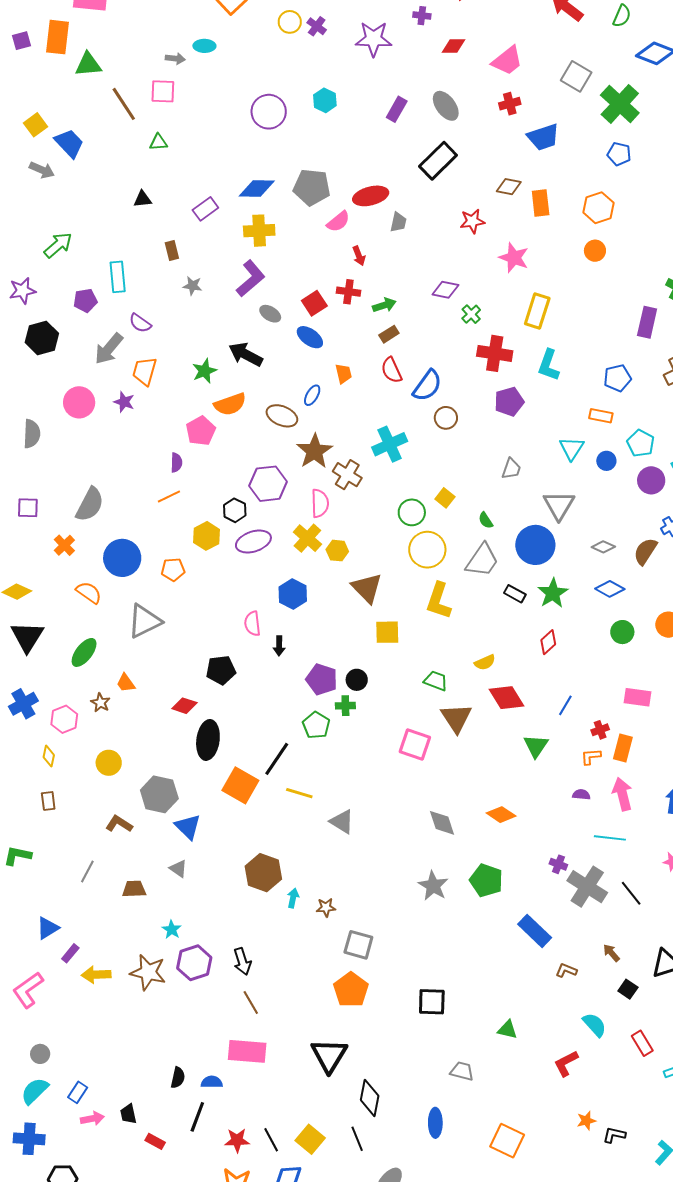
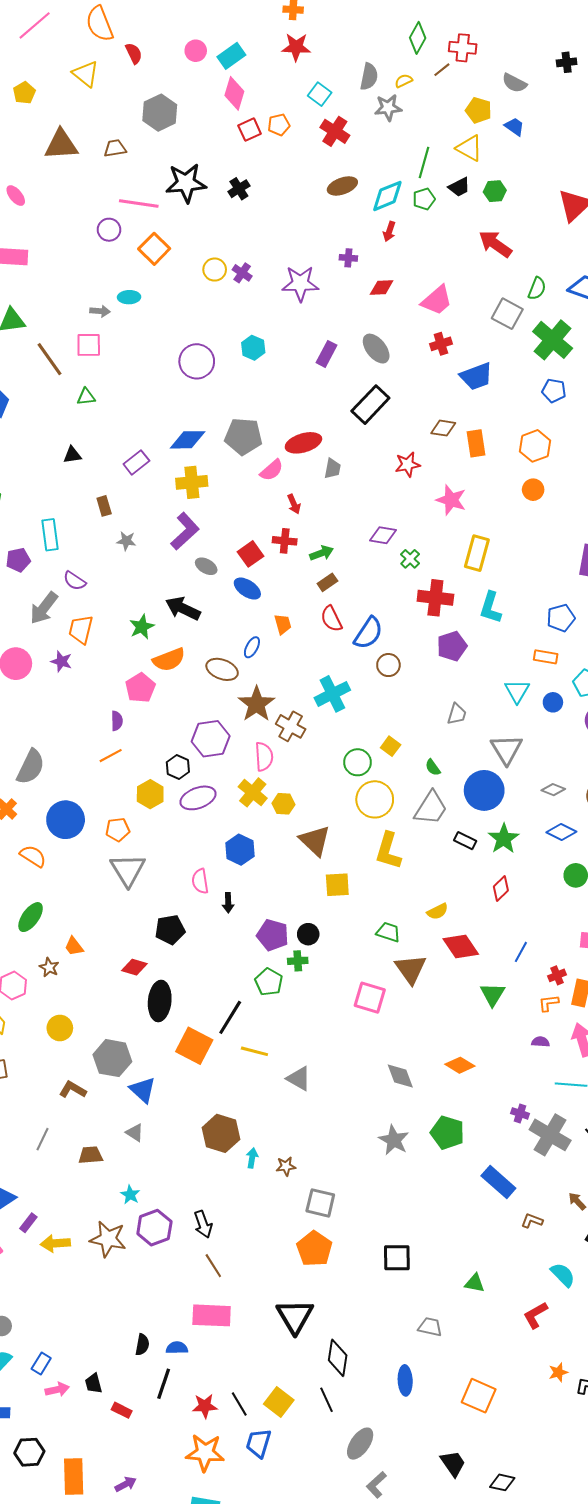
green semicircle: (622, 16) -> (537, 289), moved
gray triangle: (144, 621) -> (128, 870), moved, turned -33

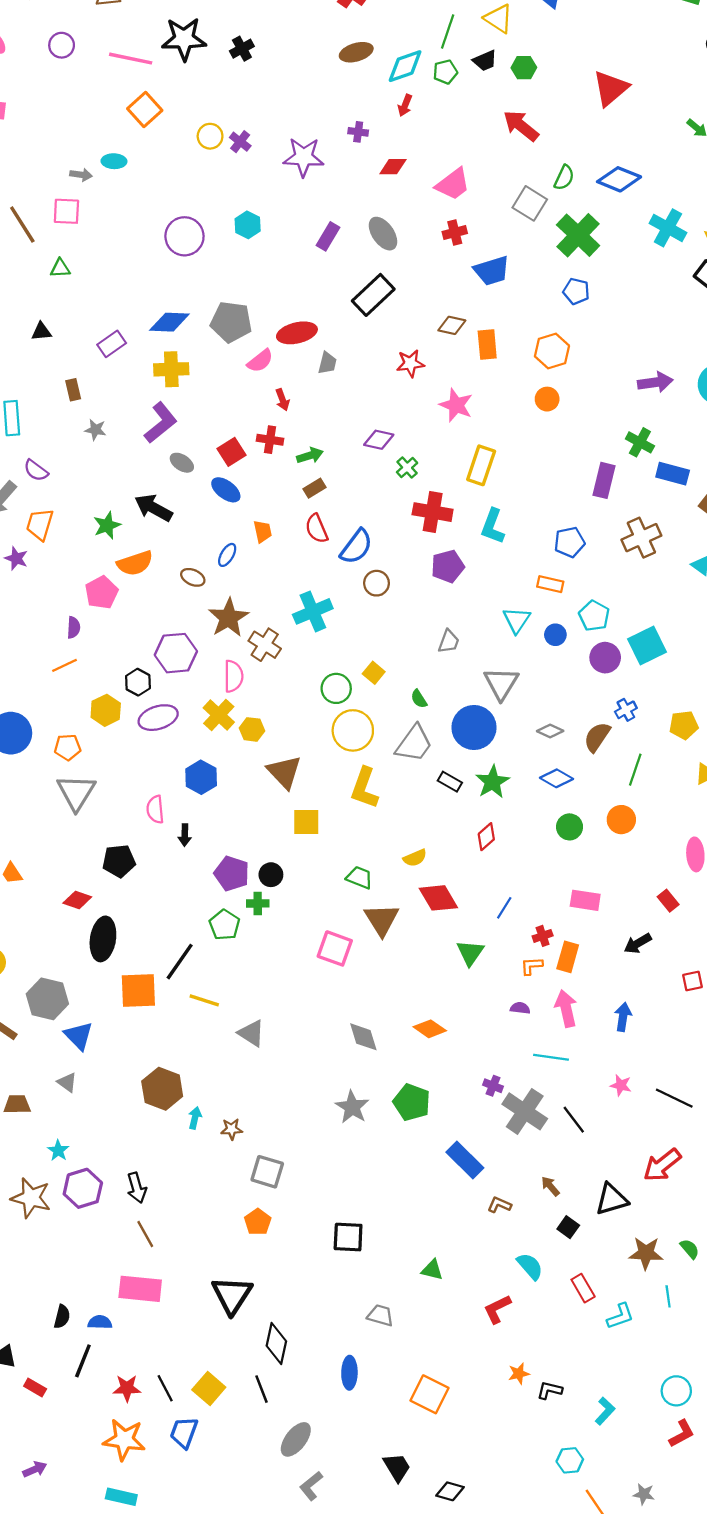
purple circle: (109, 230) -> (62, 45), moved
brown ellipse: (222, 669) -> (193, 577), size x0.7
orange square: (194, 1046) -> (138, 991), turned -33
orange pentagon: (314, 1249) -> (258, 1222), size x0.7

